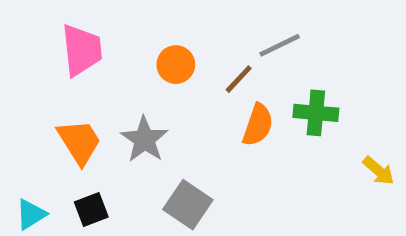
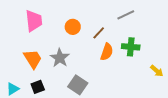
gray line: (280, 45) -> (126, 15), moved

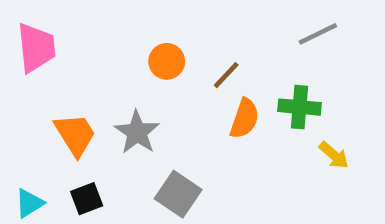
gray line: (126, 15) -> (318, 34), moved
pink trapezoid: (34, 21) -> (36, 48), moved
yellow arrow: (157, 71) -> (334, 155), moved

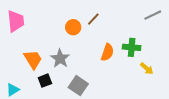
gray line: (318, 34) -> (153, 15), moved
brown line: (226, 75) -> (93, 19), moved
black square: (87, 199) -> (45, 81), moved

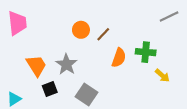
brown line: (93, 19) -> (103, 34), moved

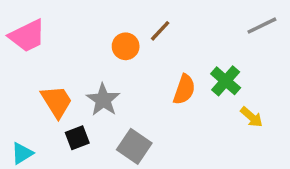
pink trapezoid: (17, 23) -> (27, 36), turned 70
brown line: (103, 34) -> (160, 31), moved
green cross: (146, 52) -> (226, 81), turned 36

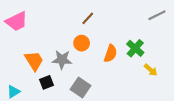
brown line: (160, 31) -> (88, 18), moved
orange circle: (126, 46) -> (82, 43), moved
gray star: (103, 100) -> (62, 60), turned -30

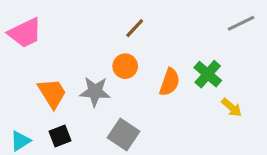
black square: (46, 82) -> (60, 136), moved

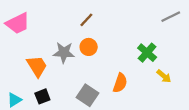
brown line: (135, 28) -> (86, 20), moved
orange semicircle: (170, 82) -> (120, 83), moved
gray star: (95, 92) -> (64, 53), moved

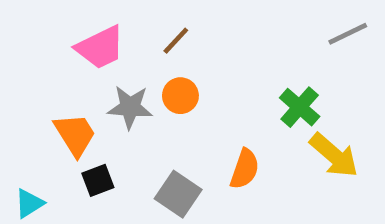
pink trapezoid: (18, 23) -> (100, 48), moved
yellow arrow: (164, 76) -> (334, 155), size x1.6
black square: (42, 96) -> (98, 180), moved

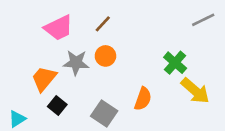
orange trapezoid: (75, 135) -> (44, 79), turned -108
black square: (98, 180) -> (57, 105), turned -30

